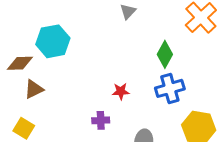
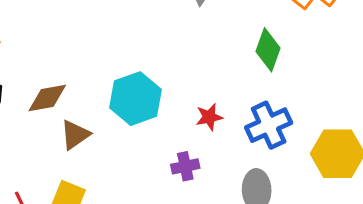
cyan hexagon: (53, 41) -> (136, 99), moved
blue cross: (170, 88) -> (269, 125), moved

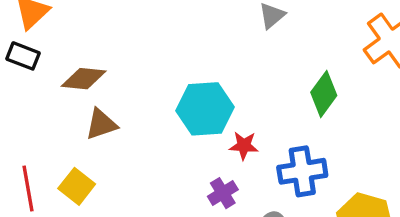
cyan hexagon: (136, 99) -> (205, 109), moved
purple cross: (185, 166) -> (223, 193), moved, turned -36

